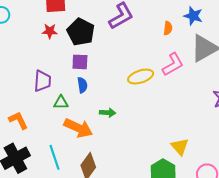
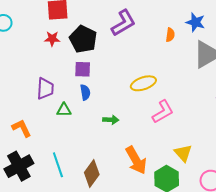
pink L-shape: (173, 64) -> (163, 112), moved
orange arrow: (78, 128) -> (136, 160), moved, turned 36

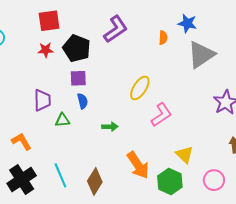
yellow ellipse: (143, 83) -> (140, 88), turned -35

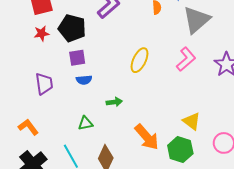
blue semicircle: (82, 101) -> (84, 80), turned 105
pink L-shape: (161, 115) -> (186, 59), moved
green triangle: (62, 120) -> (85, 123), moved

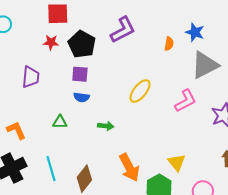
purple trapezoid: (44, 84) -> (31, 77), moved
green triangle: (85, 123) -> (60, 122), moved

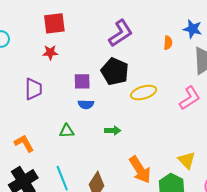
black pentagon: (82, 44) -> (115, 71), moved
yellow ellipse: (140, 91) -> (144, 93), turned 40

